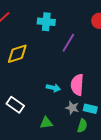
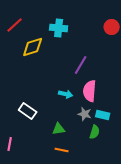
purple line: (68, 43) -> (81, 65), moved
yellow diamond: (17, 54) -> (33, 47), moved

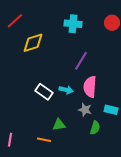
cyan cross: (59, 28) -> (73, 24), moved
white rectangle: (28, 111) -> (44, 92), moved
cyan rectangle: (103, 115) -> (111, 110), moved
orange line: (62, 150) -> (44, 140), moved

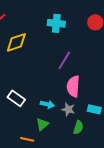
cyan arrow: (66, 90) -> (47, 104), moved
white rectangle: (44, 92) -> (16, 98), moved
green triangle: (59, 125) -> (42, 124), turned -32

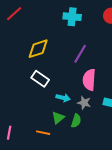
yellow diamond: (16, 42) -> (38, 49), moved
white rectangle: (16, 98) -> (40, 79), moved
green semicircle: (78, 127) -> (76, 121), moved

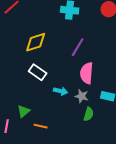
green triangle: (58, 118) -> (24, 111), moved
green semicircle: (76, 121) -> (89, 114), moved

